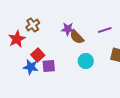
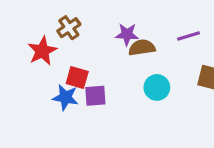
brown semicircle: (77, 37) -> (142, 48), turned 126
red square: (38, 55) -> (77, 78), turned -32

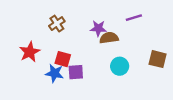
purple line: (188, 36) -> (134, 18), moved
red star: (42, 51) -> (30, 52), moved

